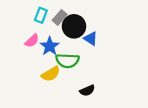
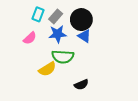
black circle: (74, 26) -> (81, 20), moved
blue star: (50, 46) -> (58, 34), moved, turned 30

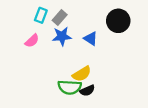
black circle: (81, 20) -> (118, 21), moved
green semicircle: (63, 57) -> (70, 87), moved
yellow semicircle: (47, 69) -> (82, 74), moved

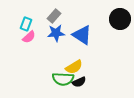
cyan rectangle: (41, 15) -> (26, 24), moved
black circle: (118, 21) -> (120, 19), moved
blue triangle: (91, 39) -> (82, 35), size x1.5

